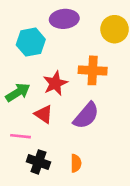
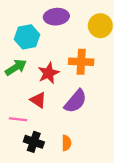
green arrow: (18, 92) -> (16, 67), moved

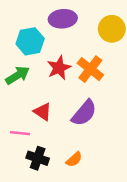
orange cross: (81, 62) -> (90, 69), turned 35
red star: (48, 73) -> (59, 68), moved
orange semicircle: (66, 143) -> (74, 159), turned 49

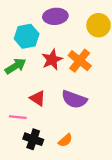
purple semicircle: (84, 113) -> (74, 99), turned 70

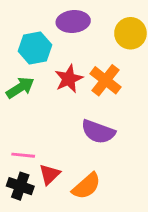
red triangle: (38, 98) -> (50, 174), moved, turned 42
black cross: (33, 139) -> (20, 186), moved
orange semicircle: (65, 140) -> (86, 186), size x1.5

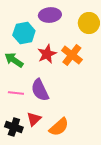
green arrow: (20, 88) -> (14, 60), turned -114
purple semicircle: (98, 132) -> (40, 90), moved, turned 45
pink line: (23, 155) -> (16, 93), moved

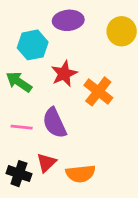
orange cross: (72, 55) -> (98, 91), moved
orange semicircle: (59, 127) -> (81, 174), turned 35

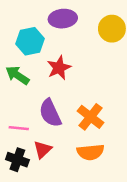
orange cross: (98, 91) -> (90, 117), moved
pink line: (22, 127) -> (19, 128), moved
orange semicircle: (81, 174) -> (90, 152), moved

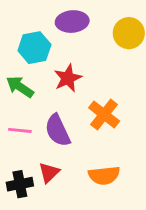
orange cross: (90, 117) -> (104, 114), moved
pink line: (19, 128) -> (20, 130), moved
black cross: (17, 160) -> (20, 184), turned -30

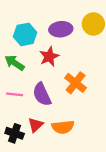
purple ellipse: (72, 22) -> (61, 29), moved
orange semicircle: (104, 175) -> (63, 127), moved
black cross: (20, 184) -> (15, 133), turned 30

